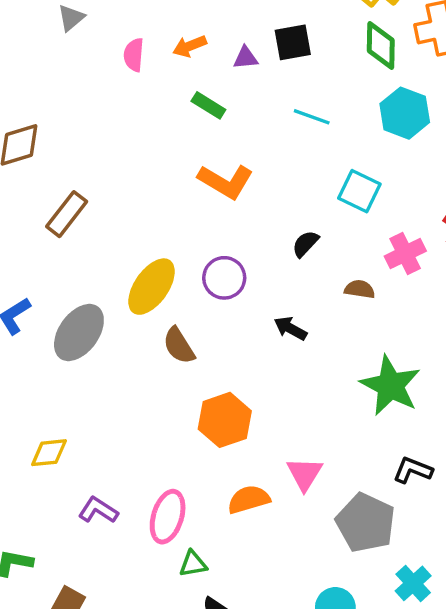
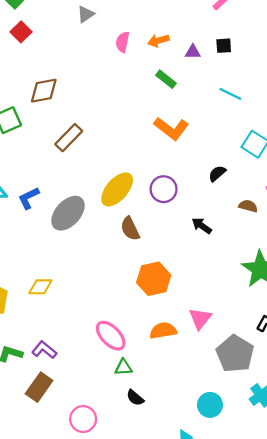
black square: (293, 42) -> (224, 46), size x0.7
purple L-shape: (98, 510) -> (44, 350), moved
pink ellipse: (168, 517) -> (111, 336), turned -68

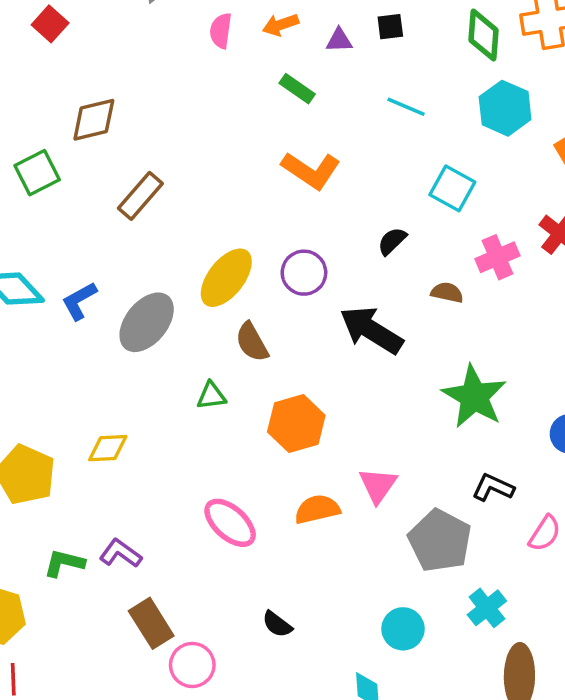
black arrow: (202, 226) -> (371, 330), size x1.8
green triangle: (123, 367) -> (211, 396), moved
brown rectangle: (39, 387) -> (151, 623), moved, turned -64

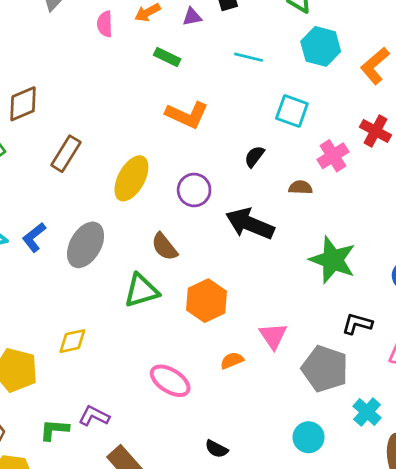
yellow ellipse: (226, 278) -> (131, 178), moved
green triangle: (211, 396) -> (141, 291), size x1.6
orange semicircle: (317, 509) -> (232, 360), size x0.7

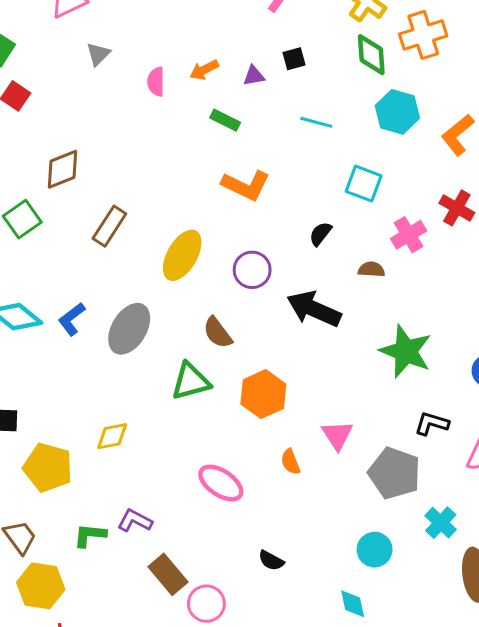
orange semicircle: (232, 360) -> (290, 462), turned -90

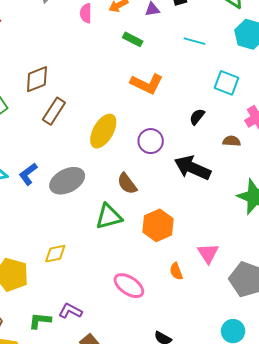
brown diamond: (62, 169) -> (37, 79), moved
gray ellipse: (129, 329) -> (67, 181), turned 32

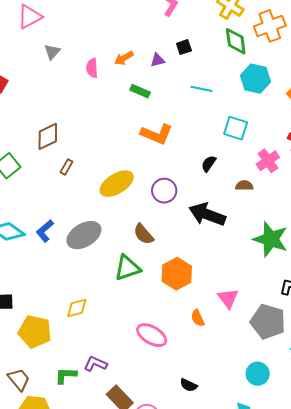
brown rectangle: (54, 111) -> (67, 167), size x0.6
yellow ellipse: (103, 131) -> (117, 184), turned 32

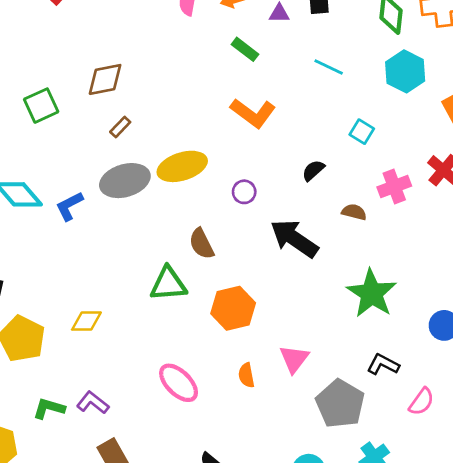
cyan square: (236, 128) -> (362, 132), size x0.7
purple circle: (164, 191) -> (244, 192), size x0.7
gray ellipse: (84, 235) -> (125, 181), moved

